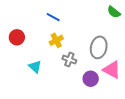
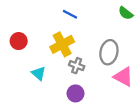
blue line: (53, 17) -> (70, 14), moved
yellow cross: (56, 40) -> (62, 44), size x1.5
purple circle: (91, 79) -> (75, 93), moved

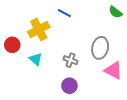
red circle: (19, 41) -> (12, 45), moved
yellow cross: (62, 44) -> (39, 29), moved
cyan triangle: (39, 73) -> (36, 59), moved

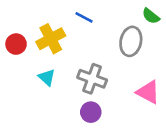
red circle: (12, 45) -> (16, 44), moved
gray ellipse: (100, 48) -> (131, 41), moved
gray cross: (70, 60) -> (92, 79), size x1.5

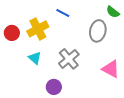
gray cross: (92, 79) -> (69, 59), turned 30
purple circle: (91, 112) -> (54, 87), moved

